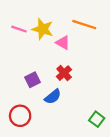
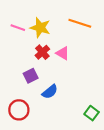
pink triangle: (63, 43) -> (63, 53), moved
red cross: (64, 73) -> (42, 52), moved

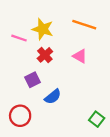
pink line: (18, 28) -> (19, 38), moved
pink triangle: (63, 53) -> (80, 56), moved

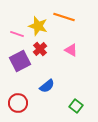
orange line: (84, 25) -> (64, 17), moved
purple square: (32, 80) -> (20, 61), moved, size x1.5
green square: (97, 119) -> (76, 106), moved

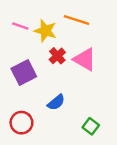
pink line: (17, 34) -> (20, 26), moved
red cross: (40, 49) -> (57, 56), moved
pink triangle: (71, 50) -> (85, 59), size x1.5

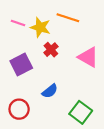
pink triangle: (85, 59) -> (88, 57), moved
green square: (91, 126) -> (81, 112), size x1.5

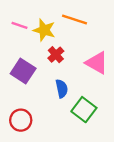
purple square: (21, 64) -> (23, 71), turned -30
blue semicircle: (50, 91) -> (62, 89), moved, turned -63
green square: (81, 112) -> (84, 110), moved

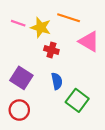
red cross: (56, 55) -> (51, 50), turned -32
pink triangle: (97, 63) -> (89, 41), moved
purple square: (23, 71) -> (21, 78), moved

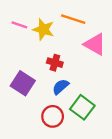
red cross: (51, 50) -> (55, 63), moved
blue semicircle: (57, 81) -> (61, 87), turned -119
red circle: (19, 110) -> (53, 116), moved

